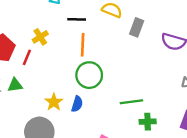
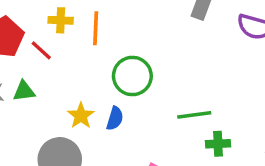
yellow cross: (40, 37) -> (61, 20), turned 35
orange line: (83, 45) -> (96, 28), moved
red line: (27, 57) -> (41, 50), turned -70

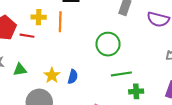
red line: (41, 50) -> (27, 36), turned -32
green circle: (132, 76) -> (108, 44), moved
green triangle: (24, 91) -> (20, 70), moved

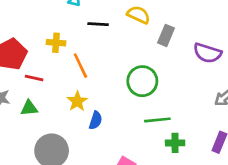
orange line: (60, 22) -> (80, 66), moved, turned -30
red line: (27, 36) -> (34, 78), moved
yellow star: (52, 75) -> (77, 101), moved

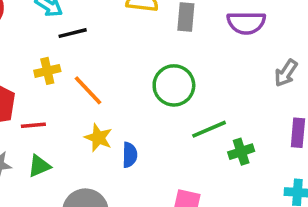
black line: (98, 24) -> (73, 33), moved

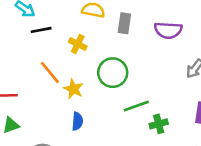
yellow cross: (47, 71) -> (78, 44), moved, turned 36
yellow star: (98, 138) -> (73, 89), moved

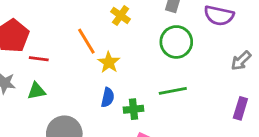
green circle: (113, 73) -> (176, 42), moved
green cross: (159, 124) -> (134, 109), moved

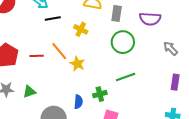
red line: (39, 59) -> (37, 56), moved
gray arrow: (241, 61) -> (170, 48), turned 98
blue semicircle: (108, 97) -> (78, 102), moved

